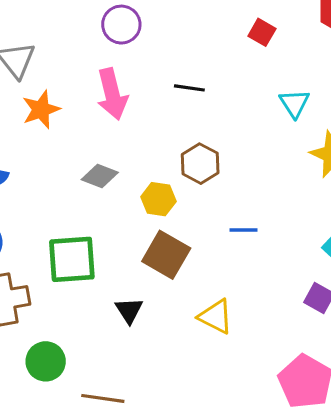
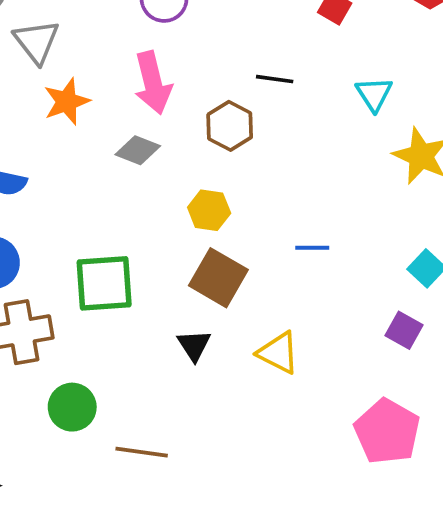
black line: (189, 88) -> (275, 79), moved
brown hexagon: (200, 164) -> (230, 126), moved
gray diamond: (100, 176) -> (138, 150), moved
black triangle: (129, 310) -> (194, 345), moved

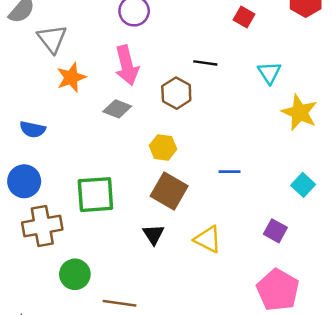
purple square: (404, 330) -> (275, 231), moved

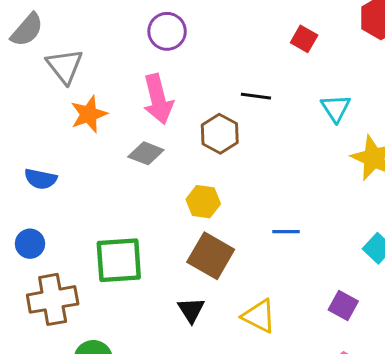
blue circle: (24, 181) -> (30, 244), size x0.7

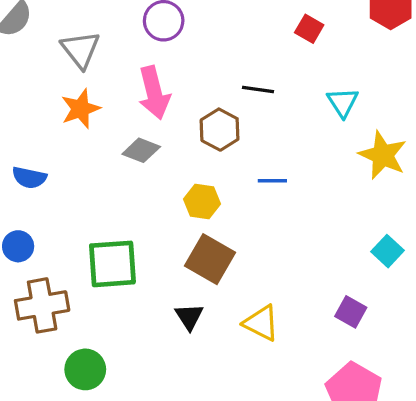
gray triangle: (65, 66) -> (80, 50), moved
blue line: (286, 232) -> (272, 181), moved

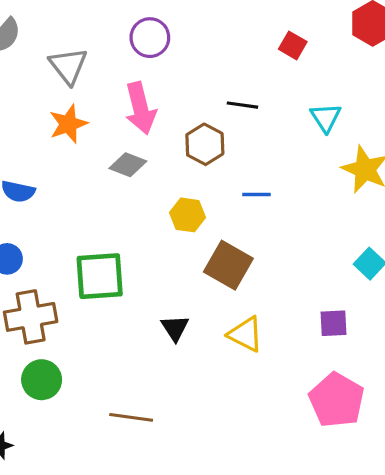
brown square: (210, 259) -> (228, 265), moved
purple square: (351, 312) -> (334, 323), turned -32
green circle: (85, 369) -> (42, 380), moved

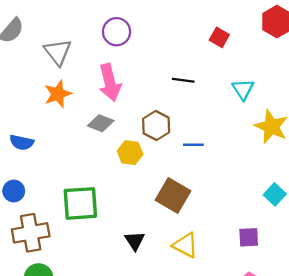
brown hexagon: (205, 144) -> (156, 125), moved
yellow hexagon: (188, 215) -> (130, 153), moved

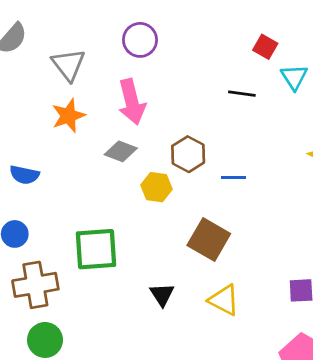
black line: (183, 80) -> (242, 94), moved
cyan triangle: (243, 89) -> (294, 77), moved

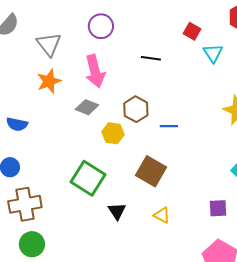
black line: (242, 94) -> (151, 58), moved
green square: (96, 249) -> (88, 178), moved, turned 36
yellow triangle: (224, 300) -> (162, 215), size x0.7

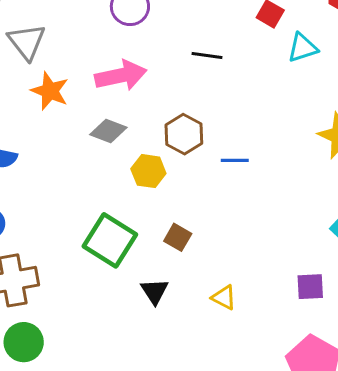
gray triangle: (49, 44) -> (27, 42), moved
cyan triangle: (213, 53) -> (302, 48), turned 45
pink arrow: (95, 71) -> (121, 76), turned -88
orange star: (49, 81) -> (50, 91), turned -30
brown square: (151, 171) -> (178, 237), moved, size x0.6

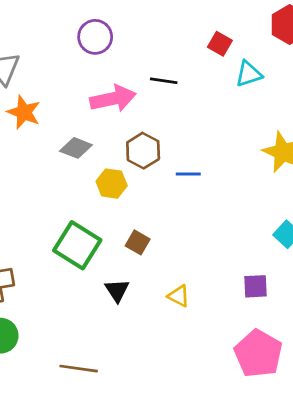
pink arrow: (121, 76) -> (113, 99), moved

